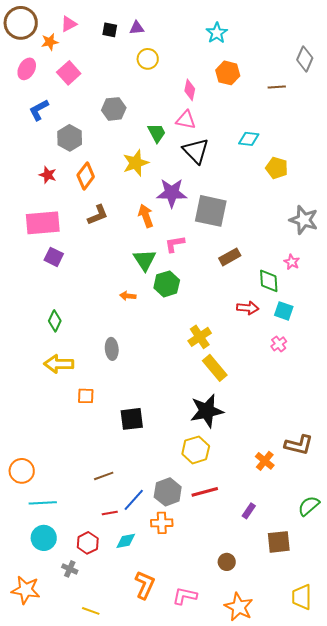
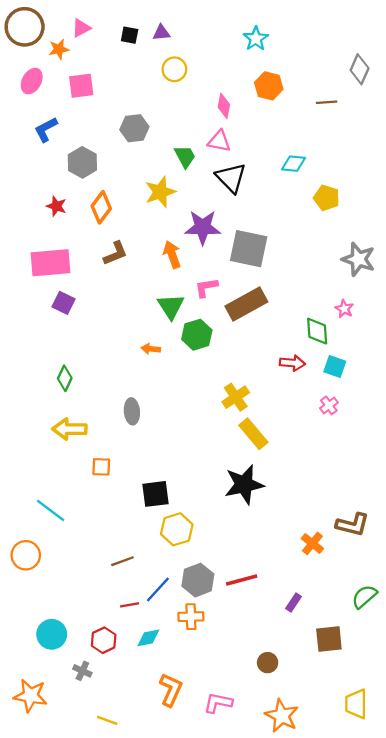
pink square: (69, 73) -> (81, 86), turned 35
brown rectangle: (230, 257) -> (246, 304), moved, size x1.6
yellow hexagon: (196, 450) -> (177, 529), moved
cyan line: (43, 503) -> (51, 510), moved, turned 40

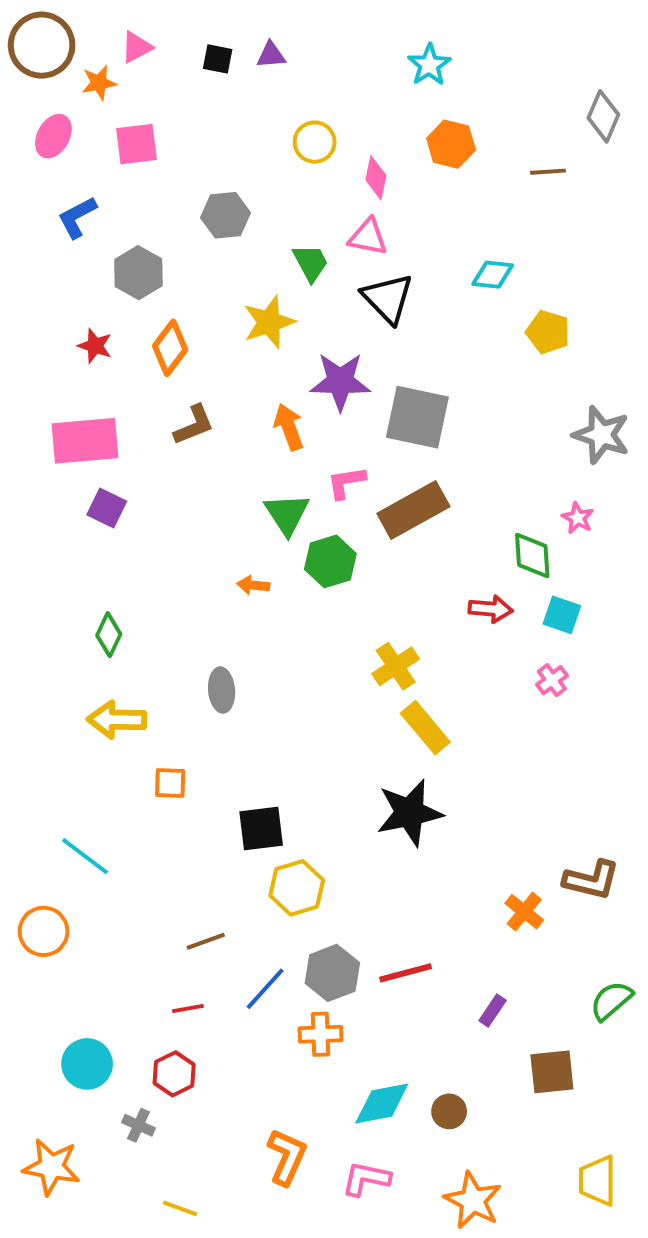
yellow circle: (174, 69) -> (315, 142), moved
red line: (130, 605) -> (188, 1009), moved
cyan diamond: (148, 638) -> (382, 1104), moved, size x1.4

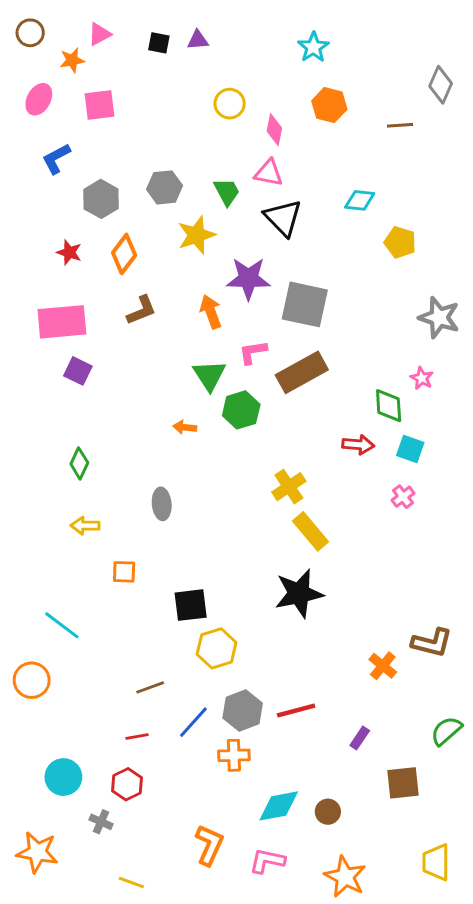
brown circle: (42, 45) -> (30, 33), size x0.6
gray hexagon: (226, 215) -> (165, 187), moved
yellow arrow: (117, 720) -> (85, 526), size x0.7

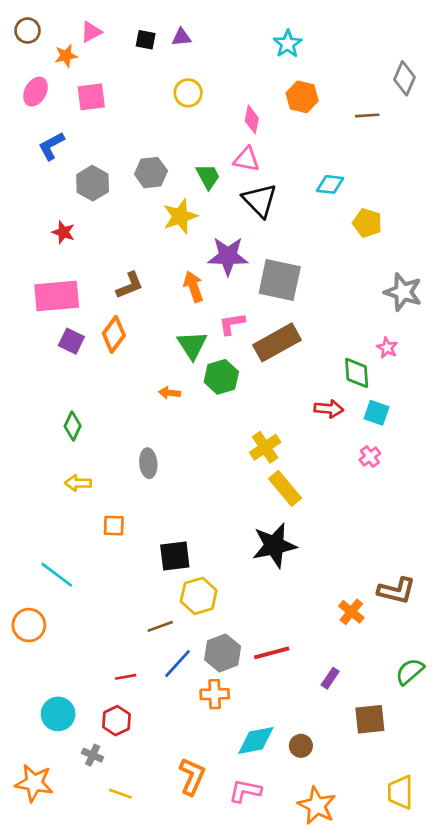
yellow circle: (230, 104) -> (188, 93), moved
orange diamond: (124, 254) -> (114, 334), moved
brown line: (150, 687) -> (160, 626), moved
yellow line: (131, 883) -> (120, 794), moved

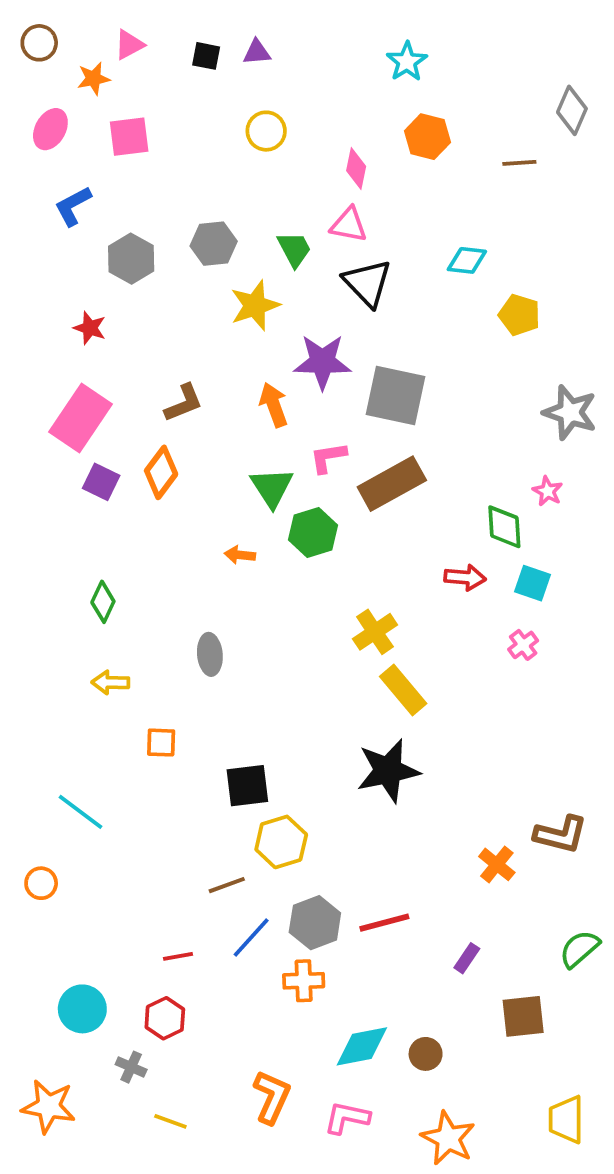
pink rectangle: (57, 296) -> (80, 418), turned -51
orange circle: (29, 625) -> (41, 883), size x0.7

